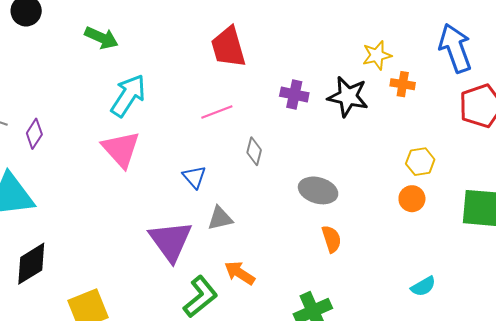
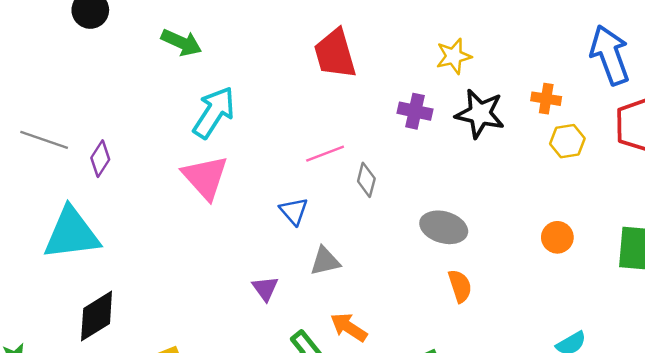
yellow star: (377, 55) -> (454, 56), moved
pink line: (217, 112) -> (325, 154), moved
yellow hexagon: (420, 162) -> (567, 141), moved
purple triangle: (171, 241) -> (265, 289), size x0.5

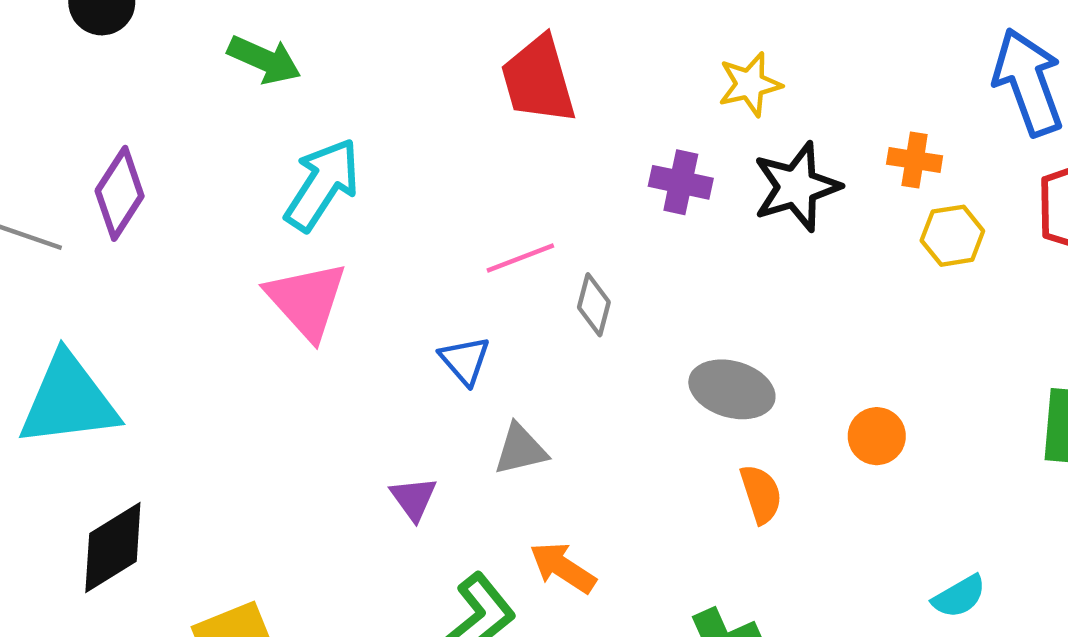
black star: (480, 114) -> (797, 187), turned -30
purple diamond: (100, 159) -> (120, 193), moved, size x1.4
orange circle: (557, 237) -> (877, 436), moved

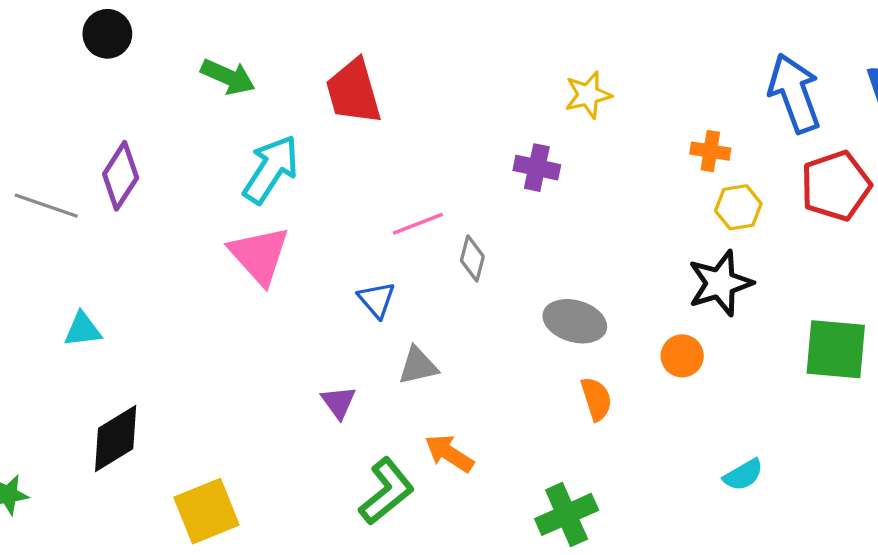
red trapezoid: (538, 80) -> (353, 92), moved
black star: (797, 187) -> (720, 283), moved
cyan triangle: (68, 400) -> (83, 329), size x0.5

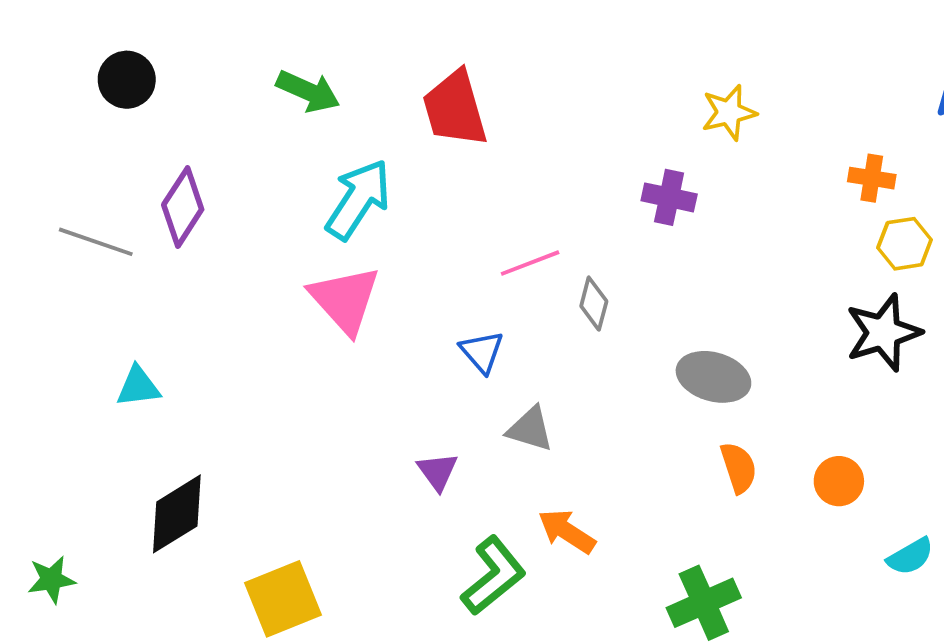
black circle: (107, 34) -> (127, 80), moved
orange circle: (682, 356) -> (839, 481), moved
gray triangle: (418, 366) -> (530, 429), turned 30

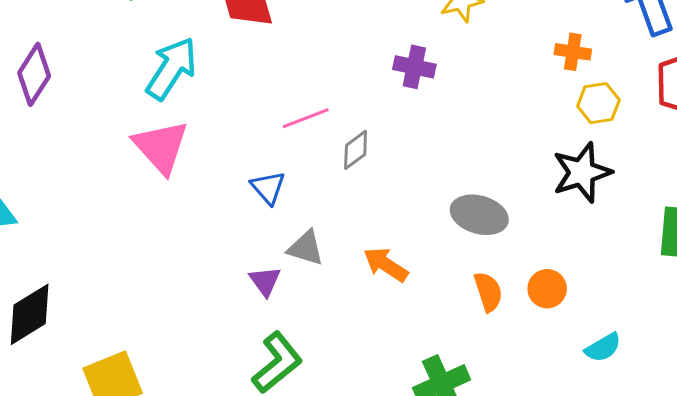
gray diamond: (594, 304) -> (356, 150), turned 39
gray ellipse: (713, 377) -> (479, 215), moved
orange semicircle: (739, 468) -> (488, 292), moved
purple triangle: (437, 471) -> (265, 281), moved
orange arrow: (567, 531) -> (386, 265), moved

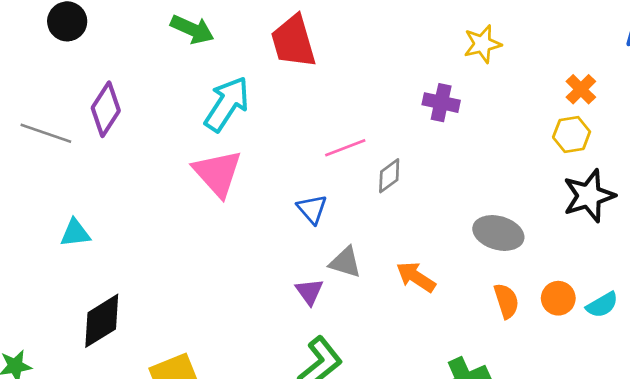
orange cross: (573, 52) -> (581, 89), turned 36
yellow hexagon: (598, 103) -> (572, 135), moved
cyan semicircle: (603, 348) -> (602, 305), moved

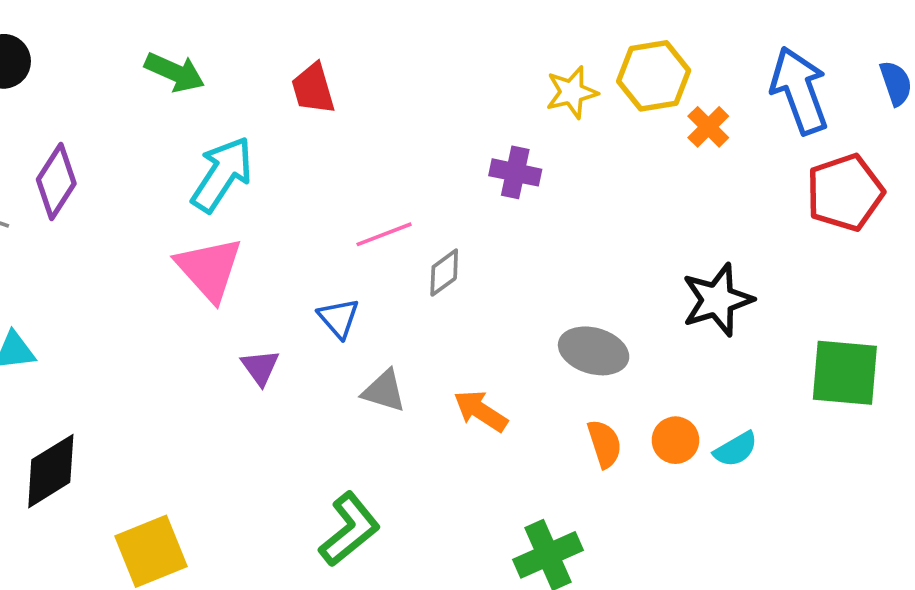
red trapezoid: (293, 41) -> (313, 89), size x0.7
orange cross: (581, 89) -> (708, 127), moved
yellow hexagon: (572, 135) -> (654, 76), moved, size x1.4
purple triangle: (309, 292) -> (260, 367), moved

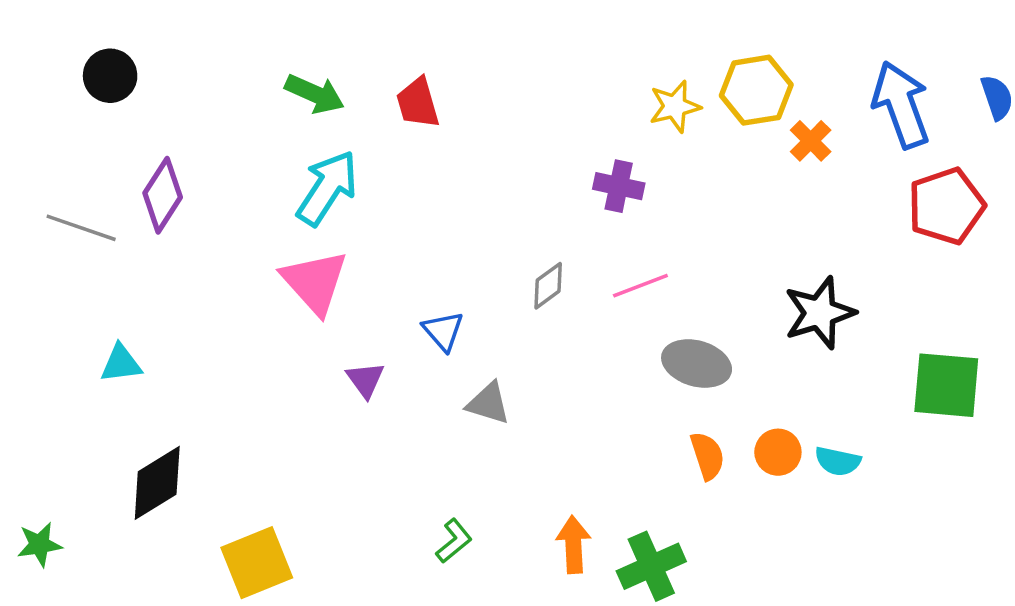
green arrow: (175, 72) -> (315, 94), moved
pink line: (384, 234) -> (640, 286), moved
orange arrow: (481, 411) -> (573, 545), moved, turned 54
cyan semicircle: (736, 449) -> (838, 461), turned 42
green L-shape: (350, 529) -> (454, 541), size x0.6

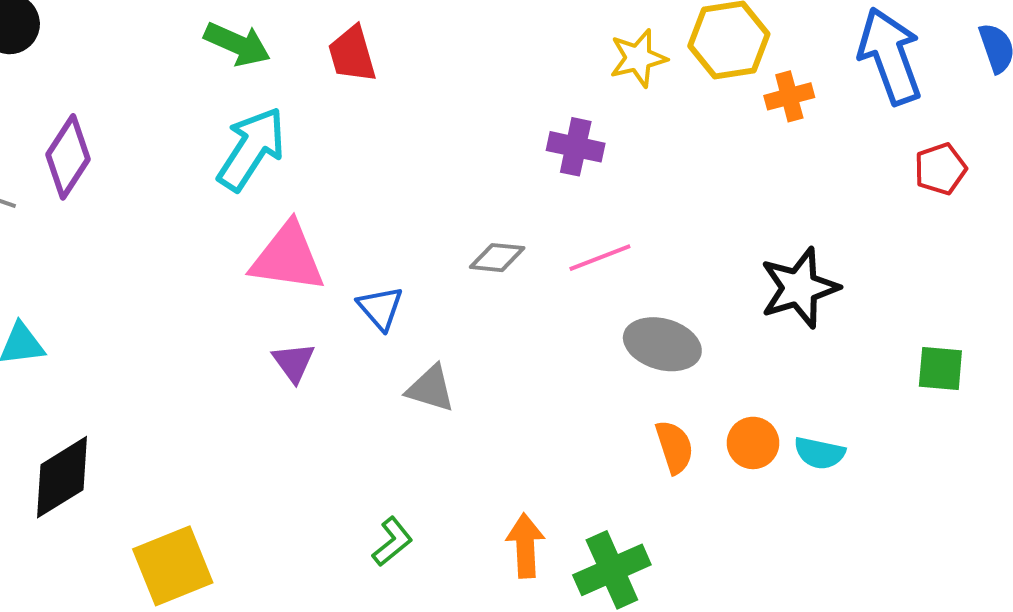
orange cross: (811, 141) -> (789, 96), turned 30
red pentagon: (946, 206) -> (940, 169), size x0.6
pink triangle: (315, 282) -> (288, 258), moved, turned -40
gray diamond: (548, 286) -> (497, 258), turned 42
green square: (946, 385) -> (940, 368), size x0.6

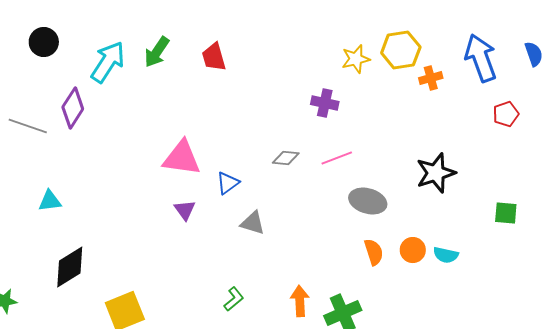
green arrow: (237, 44) -> (157, 52), turned 100
cyan arrow: (251, 149) -> (108, 62), moved
blue triangle: (380, 308) -> (228, 183), turned 35

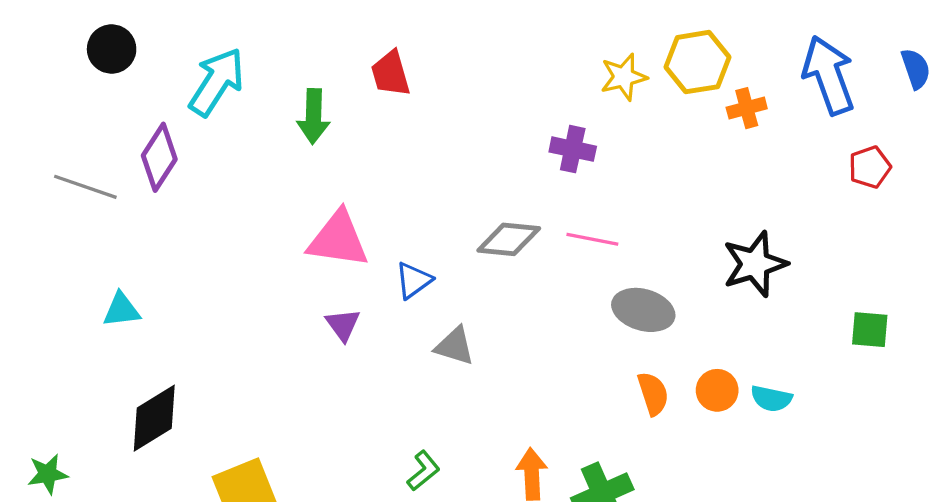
green arrow: (157, 52) -> (313, 116), moved, turned -32
gray diamond: (286, 158) -> (509, 239), size x1.4
pink line: (337, 158) -> (592, 239), turned 32

